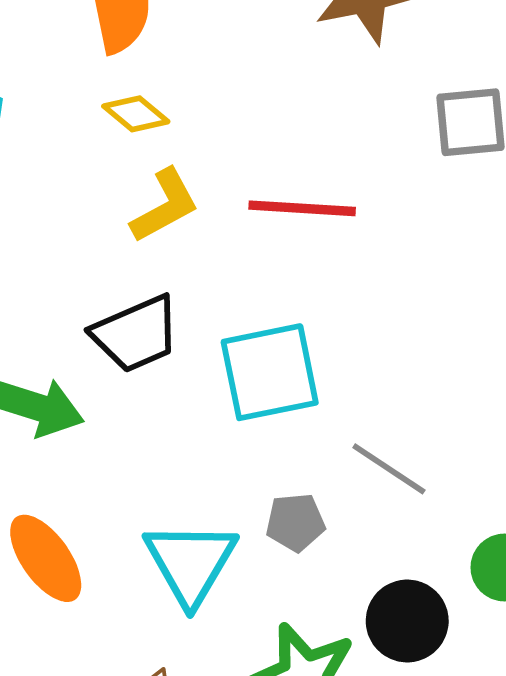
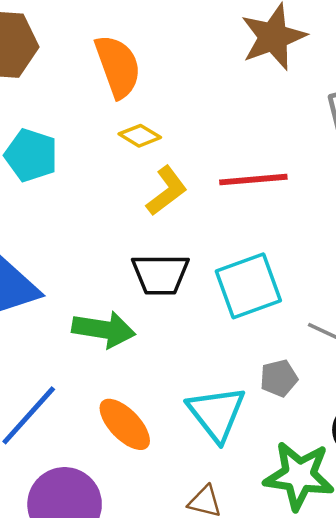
black trapezoid: (136, 334) -> (160, 274), turned 32

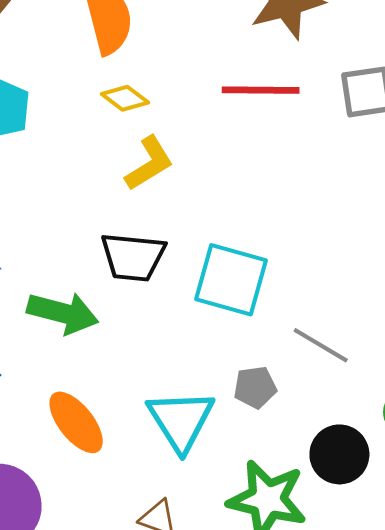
red line: (253, 180) -> (261, 90), moved
cyan square: (248, 286) -> (231, 280), turned 30

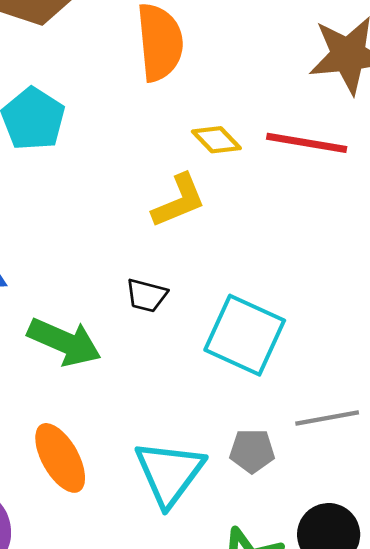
yellow diamond: (125, 98) -> (216, 140), moved
black trapezoid: (133, 257) -> (147, 295), size x0.6
gray line: (321, 345) -> (327, 418), turned -50

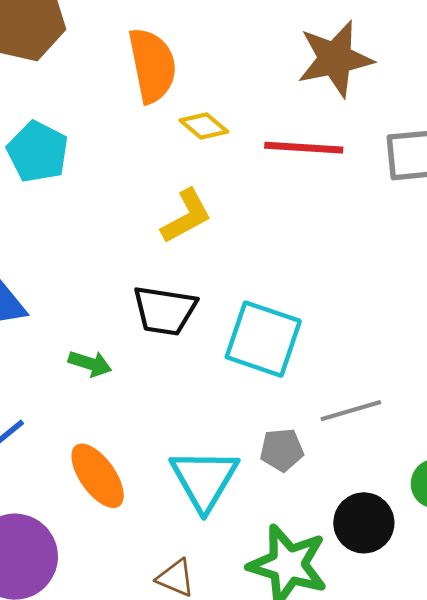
yellow diamond: (216, 140) -> (204, 126), moved
black trapezoid: (147, 295) -> (165, 311), size x1.6
green arrow: (64, 342) -> (90, 364), size x0.6

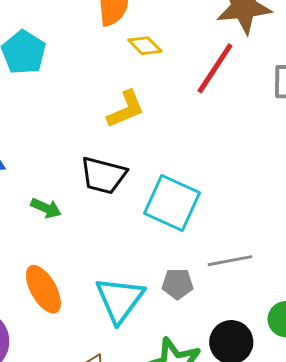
red line: (304, 148) -> (215, 68), turned -66

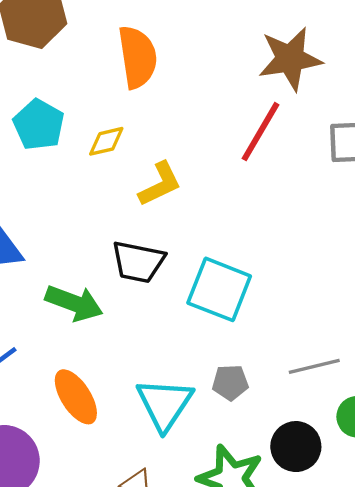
yellow diamond: (145, 46) -> (106, 141), moved, turned -56
green arrow: (46, 208) -> (74, 303), size x1.6
gray line: (230, 261) -> (314, 366), moved

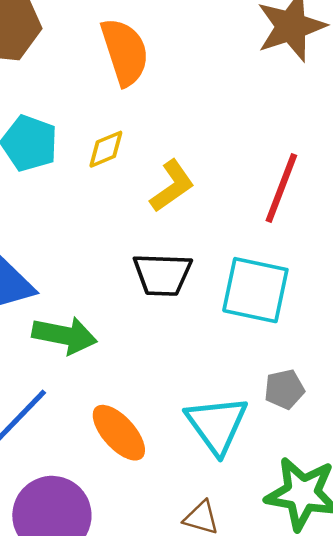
red line: (260, 132) -> (281, 188), moved
green arrow: (74, 303) -> (65, 335), moved

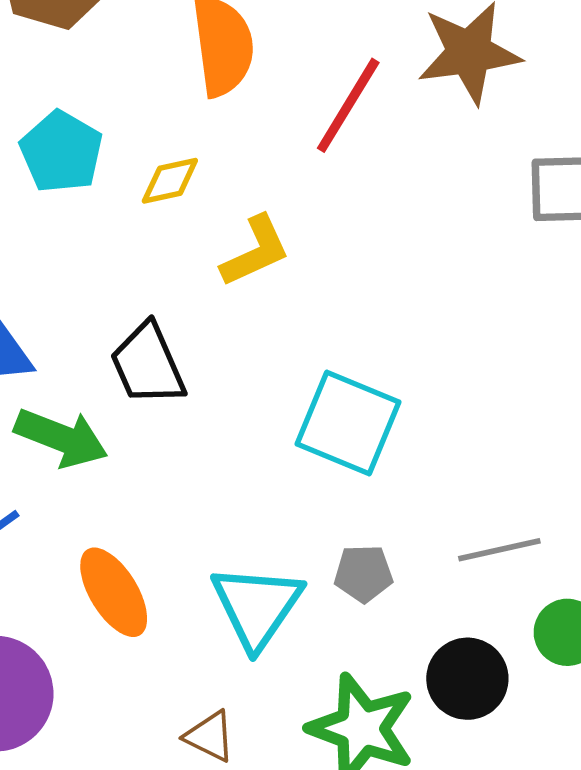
red line: (281, 188) -> (348, 105), moved
black trapezoid: (162, 275) -> (148, 364), moved, turned 54

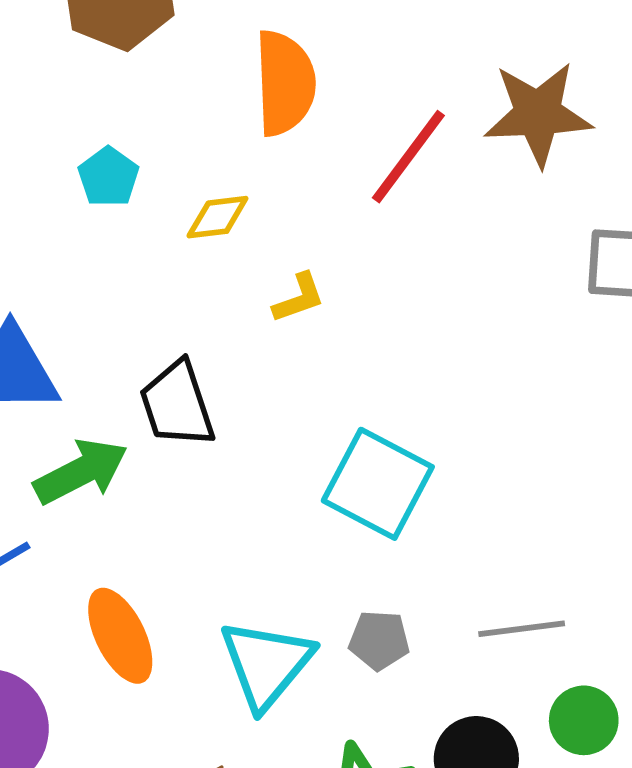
cyan pentagon: (61, 152) -> (108, 177), size x0.7
yellow L-shape: (255, 251) -> (299, 298), size x0.7
green arrow: (61, 438) -> (81, 472), turned -54

